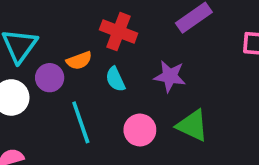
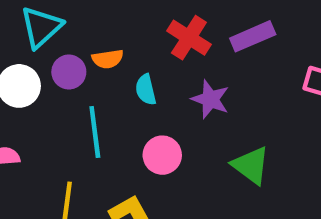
red cross: (119, 32) -> (189, 38), moved
green triangle: (192, 125) -> (251, 165), moved

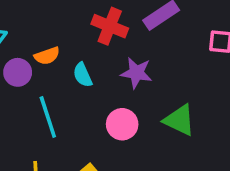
pink circle: (162, 155) -> (122, 124), moved

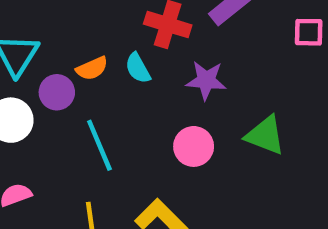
cyan semicircle: (83, 75) -> (138, 68), moved

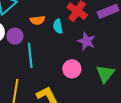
purple circle: (57, 92) -> (15, 36), moved
green triangle: (265, 135) -> (105, 74), turned 30

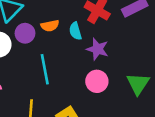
purple circle: (15, 36) -> (25, 33), moved
purple star: (87, 41) -> (97, 49), moved

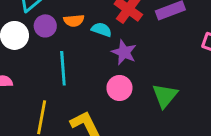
cyan semicircle: (75, 31) -> (102, 30), turned 120

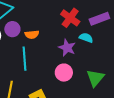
orange semicircle: (74, 21) -> (32, 35), moved
cyan semicircle: (102, 30) -> (86, 38), moved

